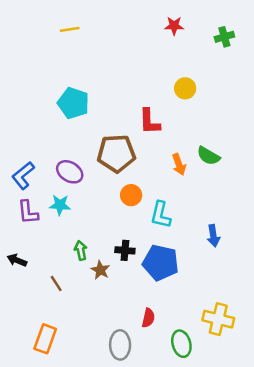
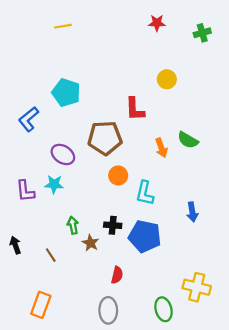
blue L-shape: (23, 176) -> (29, 119), moved
black arrow: (17, 260) -> (15, 245), moved, turned 49
red semicircle: (148, 318) -> (117, 275), moved

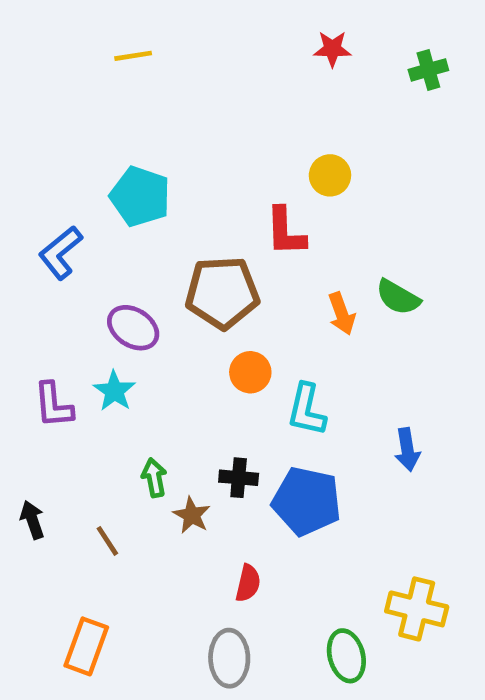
yellow circle: (167, 79) -> (330, 175), moved
cyan star: (54, 184) -> (114, 391), turned 30

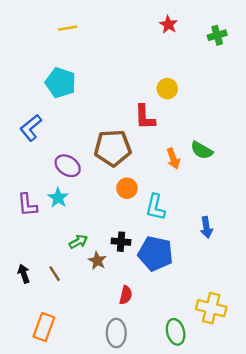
red star: (332, 49) -> (168, 25), turned 30
cyan pentagon: (140, 196) -> (61, 83), moved
green arrow: (154, 478) -> (78, 242), turned 72
black arrow: (32, 520) -> (24, 274), moved

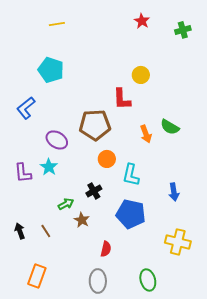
black cross: (121, 242) -> (94, 191), moved, turned -35
yellow cross: (211, 308) -> (178, 242), moved

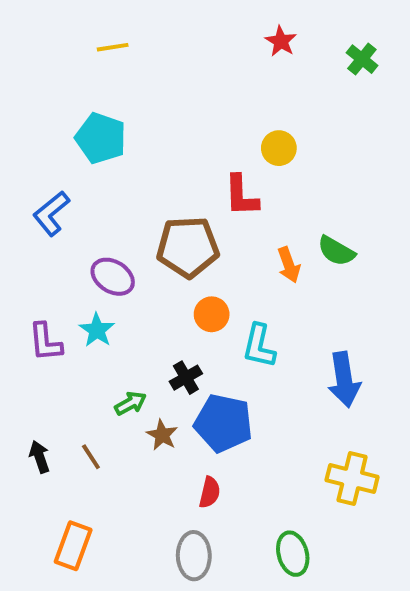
green cross: (183, 30) -> (362, 59), turned -35
blue arrow: (174, 192) -> (344, 380), size x1.5
blue pentagon: (131, 214) -> (223, 423), moved

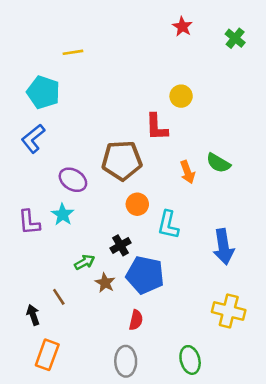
yellow line: (113, 47) -> (73, 52), moved
cyan pentagon: (101, 138) -> (43, 92), moved
black arrow: (39, 457) -> (33, 315), moved

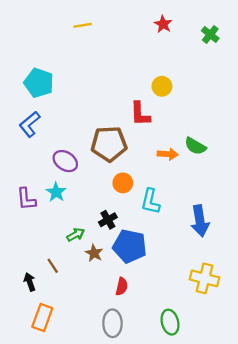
yellow line: (73, 52) -> (83, 25), moved
orange arrow: (187, 172) -> (168, 154), turned -66

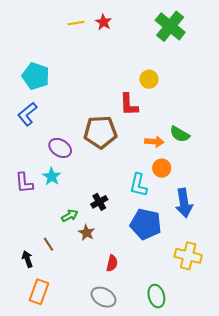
red star: (163, 24) -> (104, 22), moved
green cross: (210, 35) -> (170, 26), moved, size x1.8
orange circle: (123, 183) -> (162, 168), moved
blue pentagon: (130, 246) -> (146, 224), moved
gray ellipse: (112, 323) -> (104, 297), turned -60

